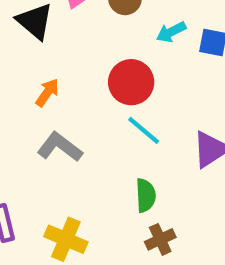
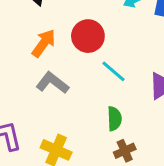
red circle: (131, 82) -> (88, 36), moved
orange arrow: (47, 93) -> (44, 43), size x1.4

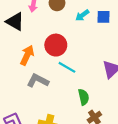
cyan line: (113, 71) -> (67, 67), moved

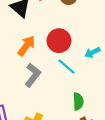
cyan arrow: (82, 15) -> (92, 52), moved
gray L-shape: (38, 81) -> (33, 75), turned 90

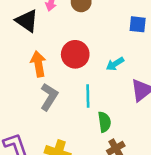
orange arrow: (26, 46) -> (38, 64), turned -40
cyan line: (66, 67) -> (88, 96), moved, turned 54

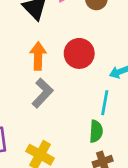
cyan line: (88, 96) -> (105, 103), moved

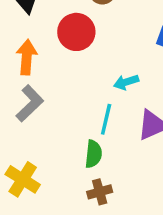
red circle: (79, 53) -> (76, 32), moved

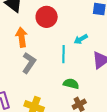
cyan line: (106, 119) -> (63, 54), moved
green semicircle: (93, 154) -> (71, 84), turned -70

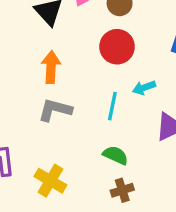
red circle: (47, 17) -> (117, 47), moved
gray L-shape: (29, 63) -> (55, 110), turned -120

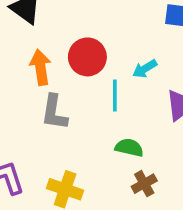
red circle: (117, 47) -> (87, 57), moved
gray L-shape: (55, 110) -> (54, 112), turned -84

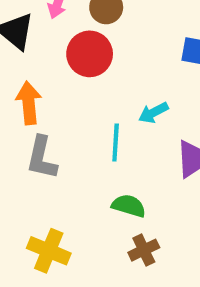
red circle: (87, 57) -> (90, 54), moved

